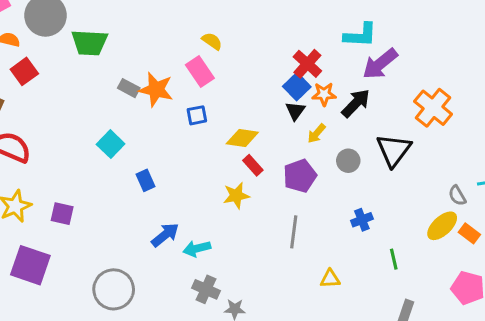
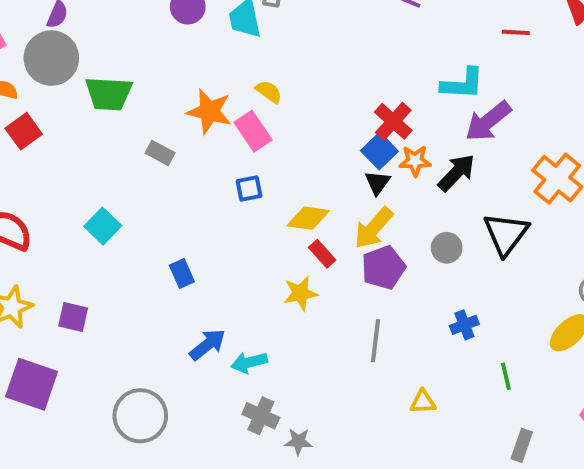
orange star: (156, 90) -> (209, 111), moved
yellow arrow: (316, 133) -> (374, 228), moved, size x1.6
cyan square: (111, 144) -> (103, 226), moved

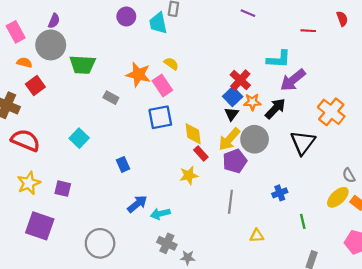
blue square: (249, 188) -> (160, 117), size x1.6
yellow diamond: (308, 218) -> (193, 134), turned 75
gray circle: (447, 248) -> (255, 139), moved, size x1.6

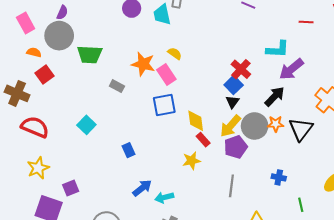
orange star: (252, 102) -> (276, 124), moved
purple square: (63, 189) -> (71, 188), moved, turned -35
blue cross: (280, 193) -> (279, 177), turned 32

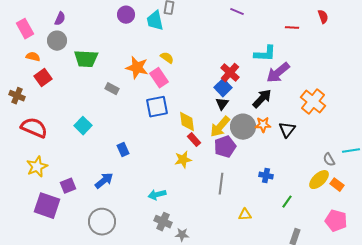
gray circle: (59, 36) -> (57, 41), size x0.7
brown cross: (17, 93) -> (17, 96), size x0.7
black triangle: (301, 129) -> (287, 130), size x0.7
blue arrow: (142, 188) -> (104, 181), moved
green line: (301, 205) -> (287, 202), turned 48

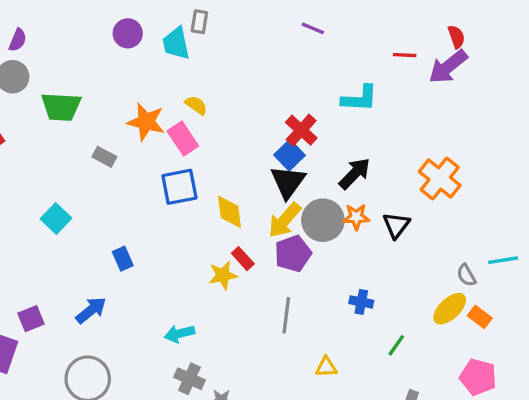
purple arrow: (278, 73) -> (448, 67), moved
black triangle: (222, 104) -> (288, 182), size x1.6
red rectangle: (194, 140) -> (243, 259), moved

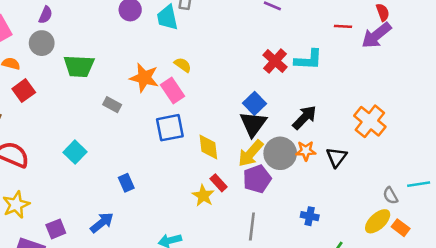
red cross: (301, 130) -> (275, 61), moved
yellow star: (223, 275) -> (203, 196), turned -30

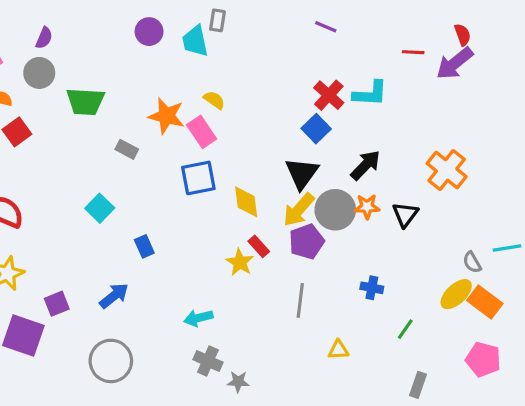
blue square: (255, 103) -> (316, 129), moved
cyan square: (75, 152) -> (100, 208), moved
orange rectangle: (401, 228) -> (485, 302), size x1.5

